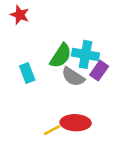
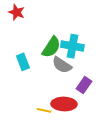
purple rectangle: (99, 71) -> (84, 85), moved
yellow line: (52, 130) -> (44, 110), turned 40

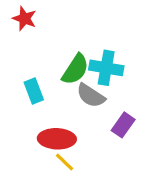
red ellipse: (64, 104) -> (57, 139), moved
yellow line: (44, 110) -> (65, 162), turned 32

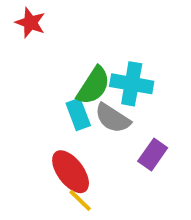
cyan rectangle: (34, 91) -> (78, 114), moved
red ellipse: (57, 139) -> (71, 172), turned 51

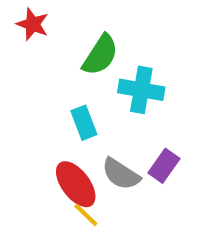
green semicircle: (93, 86) -> (100, 55), moved
gray semicircle: (113, 118) -> (121, 174), moved

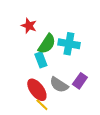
red star: (33, 24) -> (29, 26), moved
green semicircle: (100, 55) -> (47, 44), moved

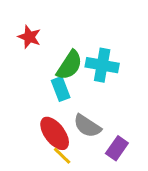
red star: (29, 26) -> (29, 37), moved
purple rectangle: (80, 81) -> (117, 148), moved

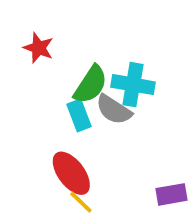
gray semicircle: (87, 126) -> (114, 110), moved
purple rectangle: (117, 148) -> (172, 194), moved, turned 45

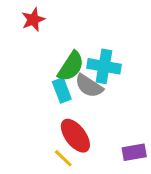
red star: (39, 48) -> (33, 20), moved, turned 30
red ellipse: (71, 173) -> (75, 136), moved

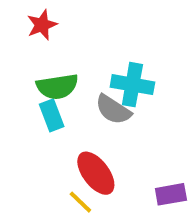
green semicircle: (71, 66) -> (57, 87), moved, turned 48
cyan rectangle: (62, 90) -> (52, 115), moved

